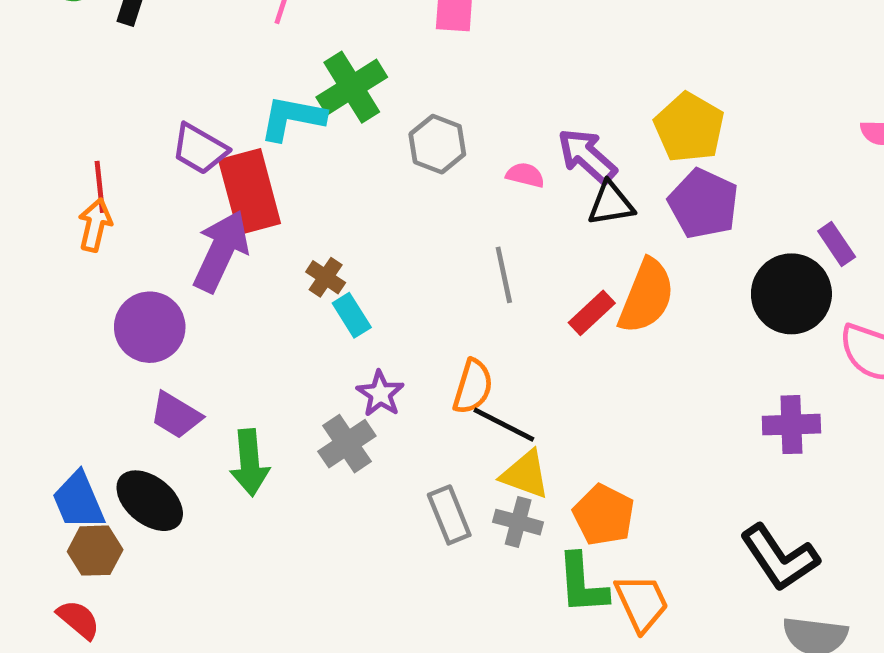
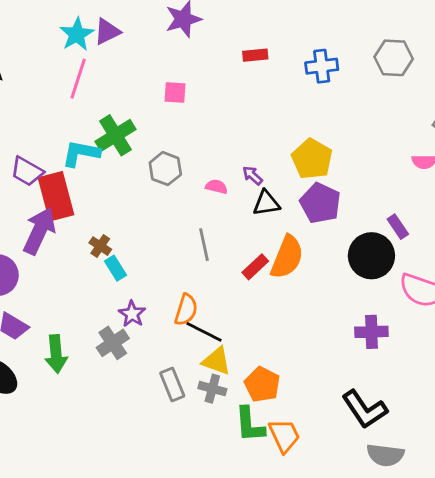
purple arrow: (587, 156) -> (252, 175), size x0.6

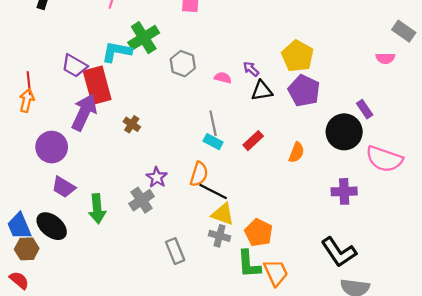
orange semicircle: (287, 257) -> (296, 152), moved, size x0.6
cyan rectangle: (115, 268) -> (213, 142), moved, turned -30
gray rectangle: (172, 384) -> (175, 251), moved

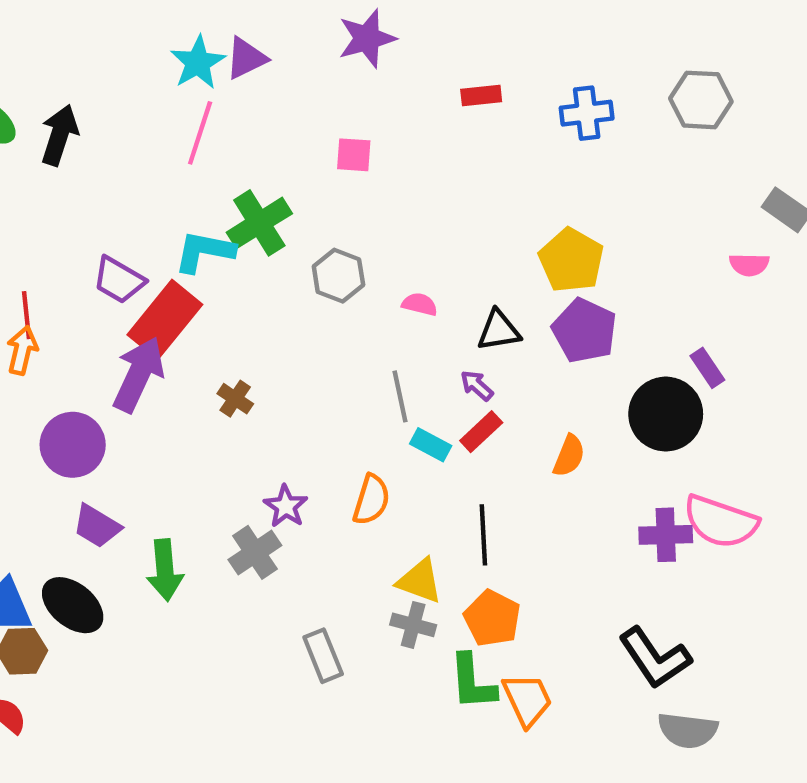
purple arrow: (251, 69) -> (477, 385), moved
red rectangle: (97, 85) -> (165, 320), turned 54
cyan rectangle: (213, 142) -> (431, 445), moved
pink semicircle: (384, 159) -> (721, 522), moved
black line: (213, 191) -> (483, 535), moved, turned 60

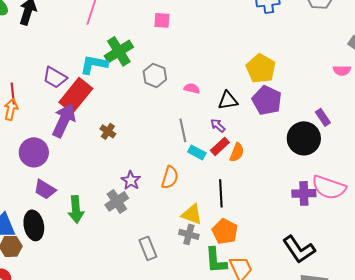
orange semicircle: (569, 456) -> (237, 152), moved
black ellipse: (73, 605) -> (34, 225), turned 40

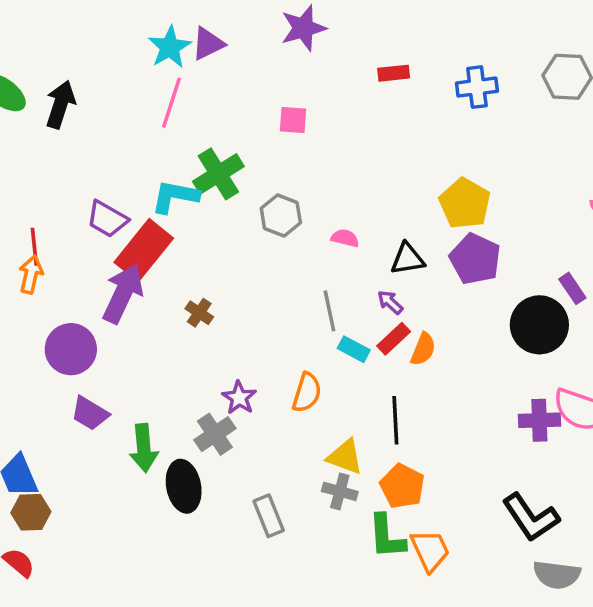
black ellipse: (34, 225) -> (184, 486), moved

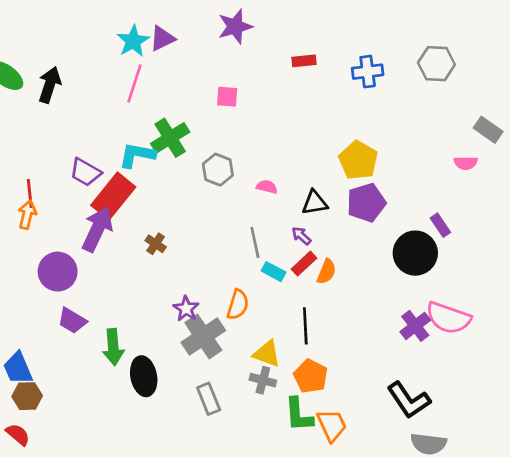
purple pentagon: (475, 259) -> (366, 203), turned 30
purple cross: (539, 420) -> (415, 326), turned -36
gray cross: (215, 434) -> (203, 336), moved, size x1.4

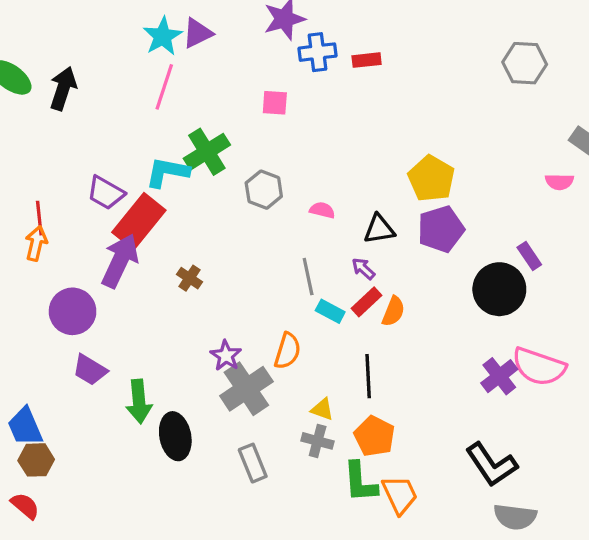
blue cross: (368, 72) -> (318, 52), moved
yellow triangle: (267, 354) -> (322, 409), size x0.7

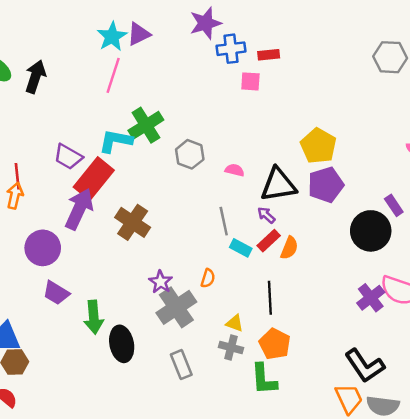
pink square: (275, 103) -> (250, 81), moved
black triangle: (379, 229) -> (278, 185), size x1.5
brown cross: (189, 278) -> (133, 222), size x1.8
orange semicircle: (287, 351) -> (208, 278), size x0.7
orange trapezoid: (400, 495) -> (349, 399), moved

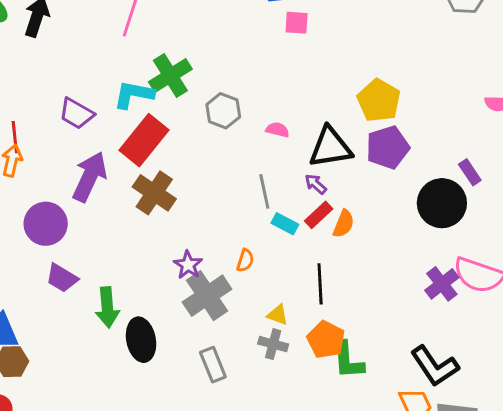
red rectangle: (94, 179) -> (144, 140), moved
green L-shape: (264, 379) -> (348, 360), moved

